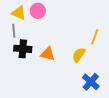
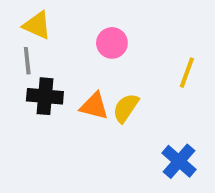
pink circle: (38, 11) -> (112, 43), moved
yellow semicircle: (79, 55) -> (126, 108), moved

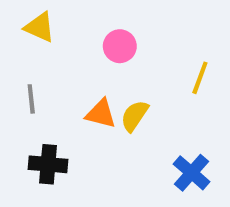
gray line: (27, 61) -> (31, 99), moved
black cross: (45, 96) -> (48, 164), moved

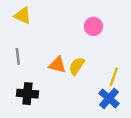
pink circle: (120, 46) -> (93, 26), moved
yellow line: (200, 78) -> (114, 77), moved

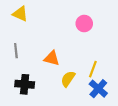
yellow semicircle: (77, 66) -> (68, 79), moved
yellow line: (114, 77) -> (93, 69), moved

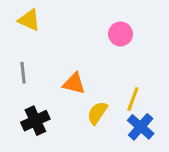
black cross: (25, 84) -> (35, 121), turned -30

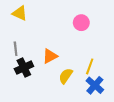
orange triangle: (74, 83) -> (50, 56), turned -42
black cross: (35, 121) -> (24, 68), moved

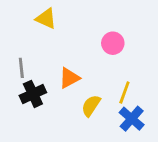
yellow triangle: (20, 13) -> (46, 19), moved
pink circle: (81, 23) -> (113, 43), moved

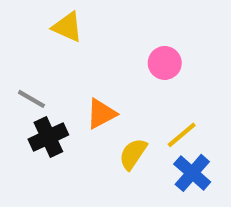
gray line: (21, 68) -> (31, 99), turned -54
yellow line: (124, 93) -> (182, 135), turned 30

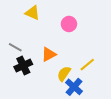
pink circle: (165, 63) -> (69, 24), moved
blue cross: (192, 173) -> (74, 87), moved

